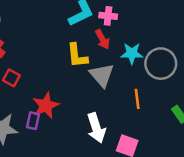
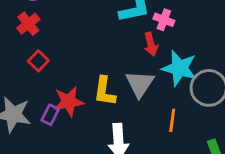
cyan star: (132, 53) -> (179, 68), size x1.4
yellow L-shape: (77, 56) -> (105, 91), moved

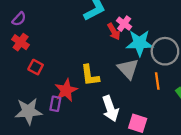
pink cross: (164, 20) -> (124, 24), moved, turned 32
gray triangle: (140, 84) -> (128, 69), moved
orange line: (172, 120) -> (157, 81), moved

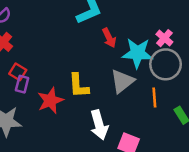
pink cross: (124, 24) -> (164, 38), moved
gray triangle: (128, 69) -> (122, 81), turned 30
purple rectangle: (55, 104) -> (22, 84), moved

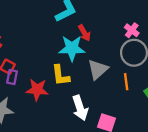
cyan star: (137, 53) -> (72, 48), moved
red star: (50, 101) -> (37, 90), turned 30

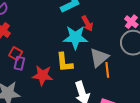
orange line: (126, 82) -> (107, 70), moved

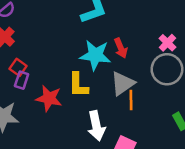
red arrow: (87, 23) -> (121, 48), moved

